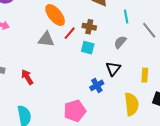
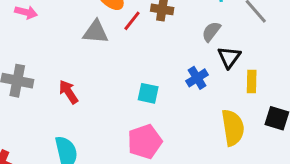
cyan square: (88, 48) -> (148, 93), moved
black triangle: (113, 69) -> (229, 57), moved
blue cross: (97, 85) -> (197, 78), moved

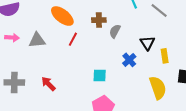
red line: (132, 21) -> (73, 39), moved
gray triangle: (96, 32) -> (37, 40), moved
gray semicircle: (211, 32) -> (115, 31), moved

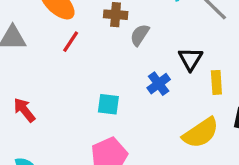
yellow semicircle: (158, 88) -> (201, 133), turned 70

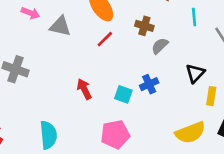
blue cross: (159, 84) -> (149, 84), moved
red arrow: (24, 110) -> (84, 89), moved

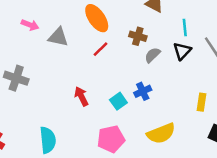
black triangle: (195, 73) -> (182, 51), moved
cyan square: (123, 94) -> (118, 101), turned 35
yellow semicircle: (190, 133) -> (161, 133), moved

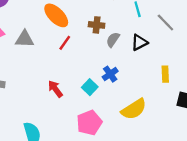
black triangle: (182, 51) -> (139, 43), moved, turned 30

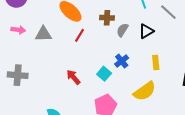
yellow rectangle: (165, 74) -> (156, 62), moved

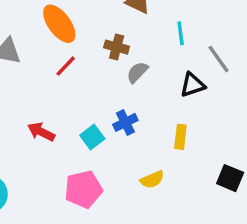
black triangle: (146, 31) -> (193, 85), moved
red arrow: (73, 77) -> (41, 132), turned -35
yellow semicircle: (145, 91) -> (152, 180), size x0.6

